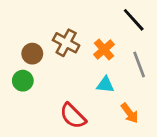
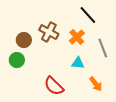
black line: (134, 20) -> (88, 15), moved

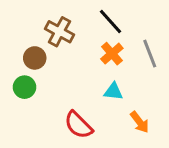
black line: (88, 15) -> (110, 22), moved
brown cross: (49, 32) -> (59, 32), moved
gray line: (103, 48) -> (150, 54), moved

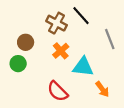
brown cross: (59, 32) -> (56, 23), moved
orange cross: (112, 54) -> (61, 51), moved
cyan triangle: (113, 91) -> (83, 67), size x1.5

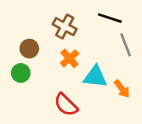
black line: (81, 16) -> (110, 18), moved, turned -30
orange arrow: (102, 89) -> (122, 89), moved

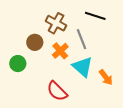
gray line: (126, 45) -> (81, 39), moved
brown circle: (29, 49) -> (35, 42), moved
cyan triangle: (95, 77) -> (83, 67), turned 35

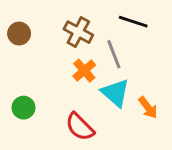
brown circle: (35, 42) -> (19, 34), moved
green circle: (18, 64) -> (24, 108), moved

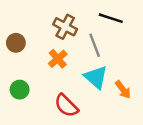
brown circle: (19, 34) -> (16, 43), moved
orange cross: (84, 71) -> (58, 59), moved

